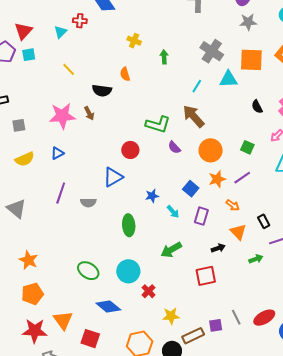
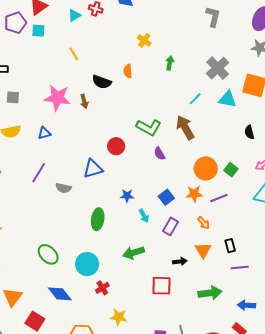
orange circle: (211, 150) -> (206, 168), moved
green arrow: (256, 259) -> (210, 293), moved, size x1.6

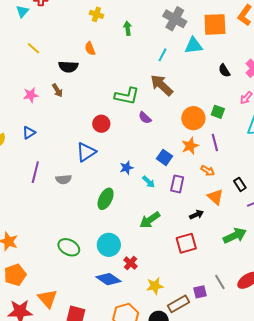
pink star: (57, 98) -> (31, 95), size x0.6
purple line: (219, 198) -> (215, 142), turned -66
green ellipse: (98, 219) -> (106, 199), turned 35
blue diamond: (60, 294) -> (108, 279), moved

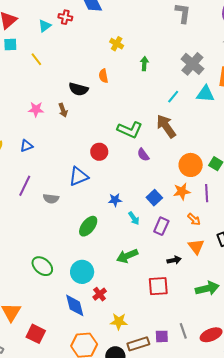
yellow line: (33, 48) -> (36, 59), moved
blue diamond: (108, 279) -> (75, 305), turned 30

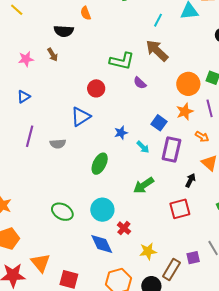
purple rectangle: (161, 226) -> (171, 150), size x1.4
black arrow: (174, 260) -> (190, 180), turned -40
brown rectangle: (138, 344) -> (171, 269), turned -30

